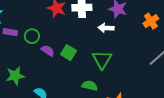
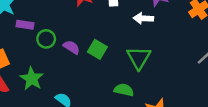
green circle: (32, 36) -> (46, 39), moved
green star: (15, 76) -> (32, 79), turned -30

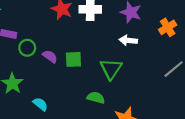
white arrow: (143, 18) -> (128, 40), moved
green square: (97, 49) -> (73, 59), turned -36

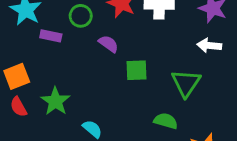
green circle: (27, 48) -> (81, 16), moved
purple semicircle: (50, 56) -> (108, 44), moved

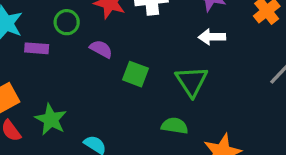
green square: (137, 70) -> (136, 74), turned 30

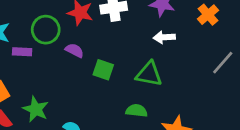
green circle: (67, 22) -> (46, 30), size x1.4
green triangle: (192, 81) -> (149, 74), turned -44

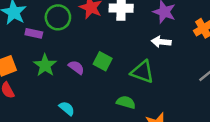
purple semicircle: (74, 50) -> (76, 67), moved
green star: (36, 109) -> (45, 65), moved

